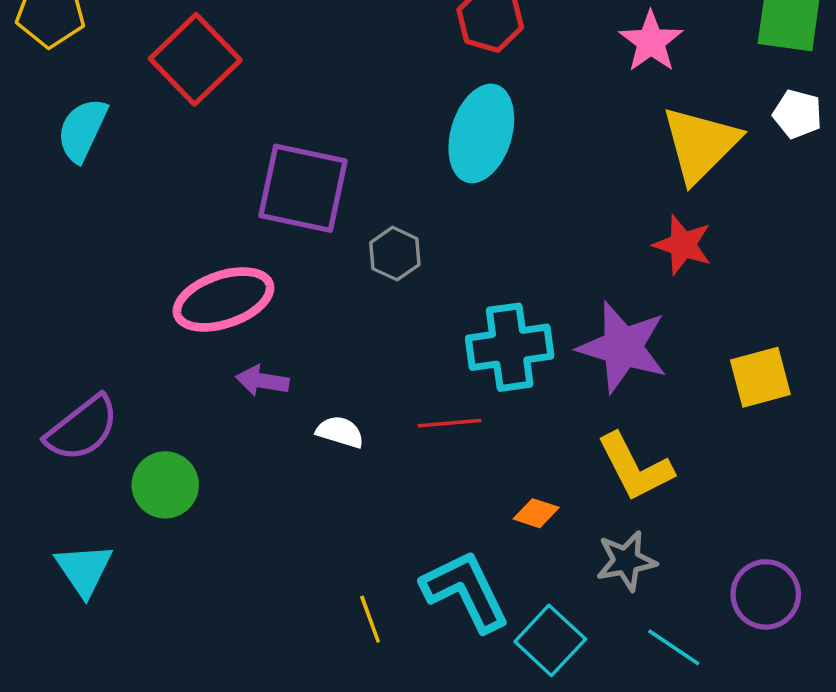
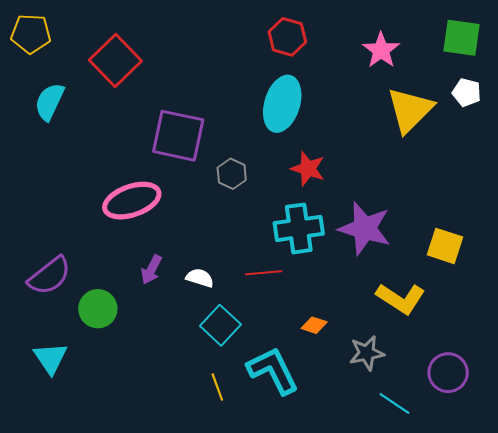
red star: (683, 245) -> (308, 169), moved
yellow square: (760, 377) -> (445, 246), turned 33
purple arrow: (262, 381) -> (151, 270), moved, turned -72
yellow L-shape: (635, 467) -> (401, 298), moved, turned -30
cyan square: (550, 640) -> (220, 325), moved

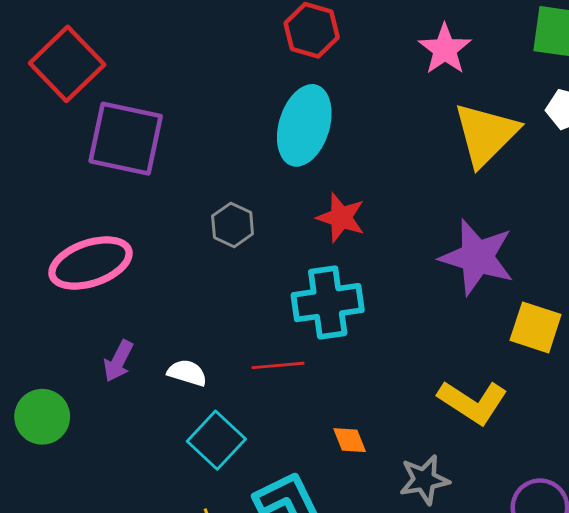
purple square: (178, 136) -> (126, 139), moved
purple star: (365, 228) -> (477, 257), moved
orange diamond: (314, 325) -> (350, 440), turned 50

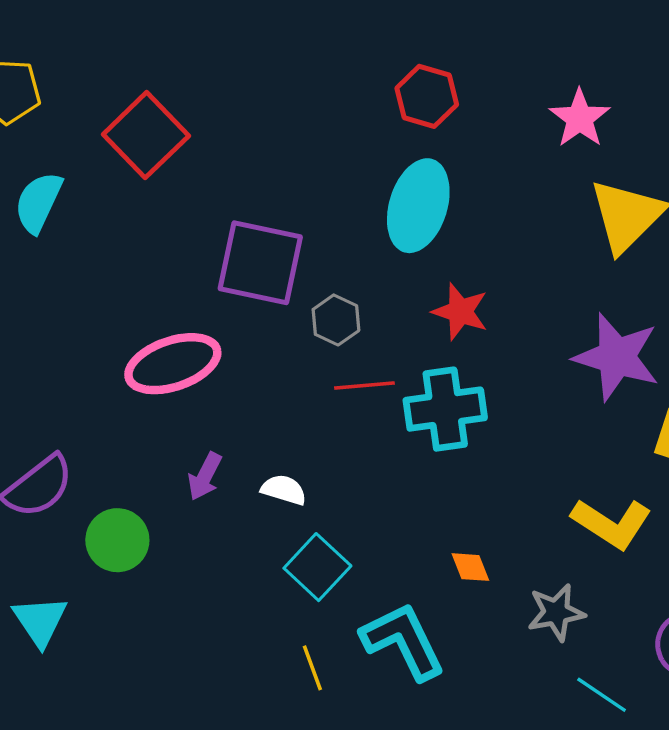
purple square: (126, 139) -> (260, 263), moved
red line: (278, 365) -> (364, 386), moved

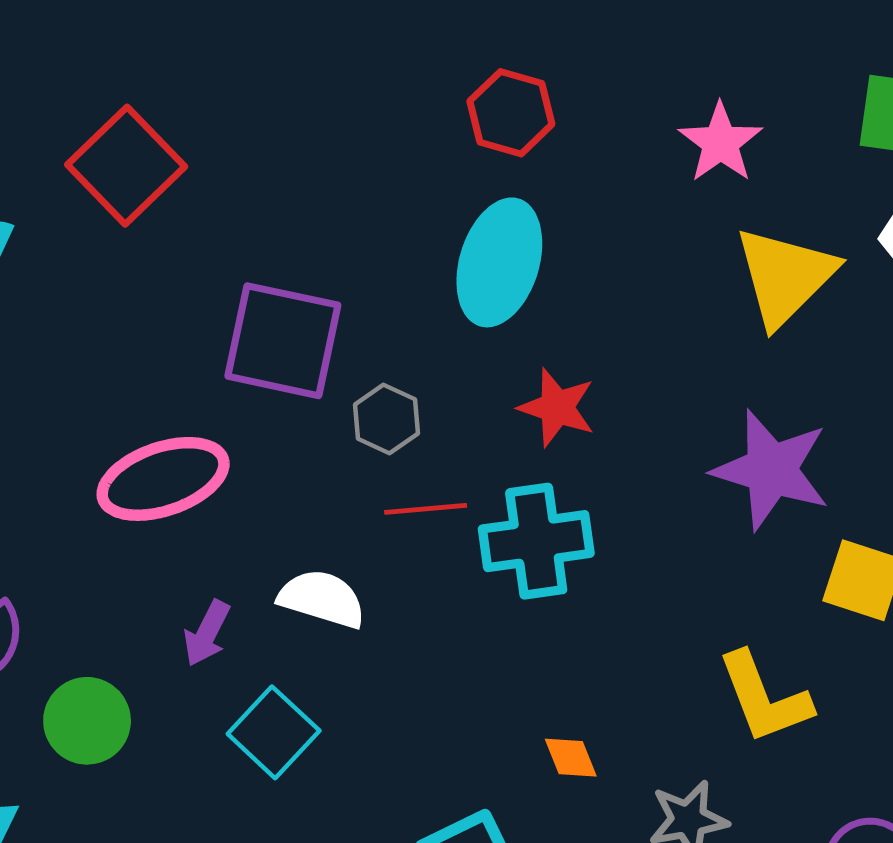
white semicircle: (284, 490) -> (322, 599), moved, size x1.4
yellow L-shape: (612, 523) -> (764, 698), turned 36
cyan square: (317, 567) -> (274, 732), moved

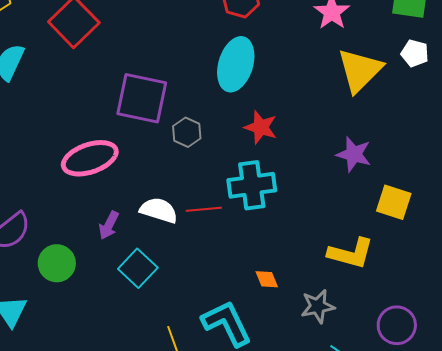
purple star: (771, 470) -> (354, 154), size x0.7
red line: (426, 509) -> (204, 209), moved
yellow L-shape: (764, 698) -> (351, 253), turned -54

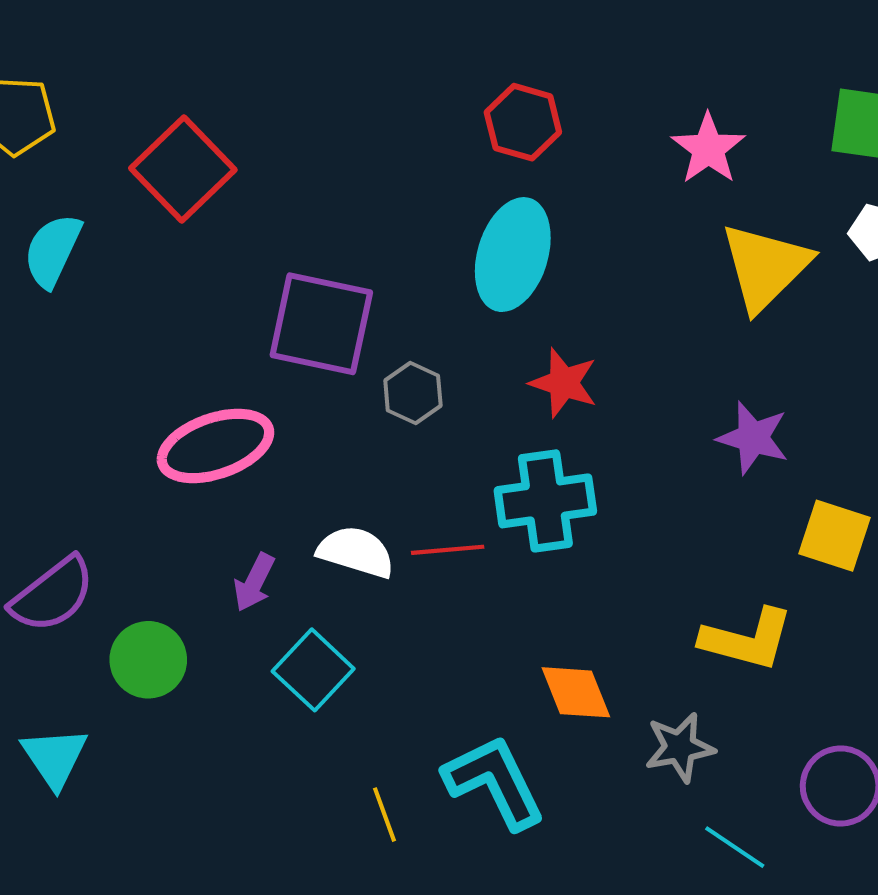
orange diamond: (267, 279) -> (576, 692), size x1.5

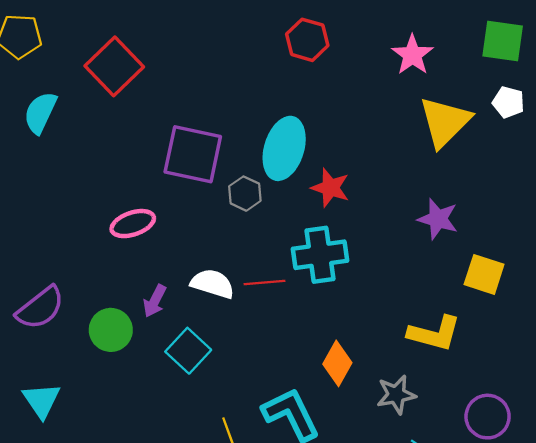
cyan ellipse: (513, 255) -> (284, 148), moved
pink ellipse: (215, 446) -> (133, 224), size x0.7
green circle: (148, 660) -> (111, 330), moved
orange diamond: (576, 692) -> (337, 363), turned 51

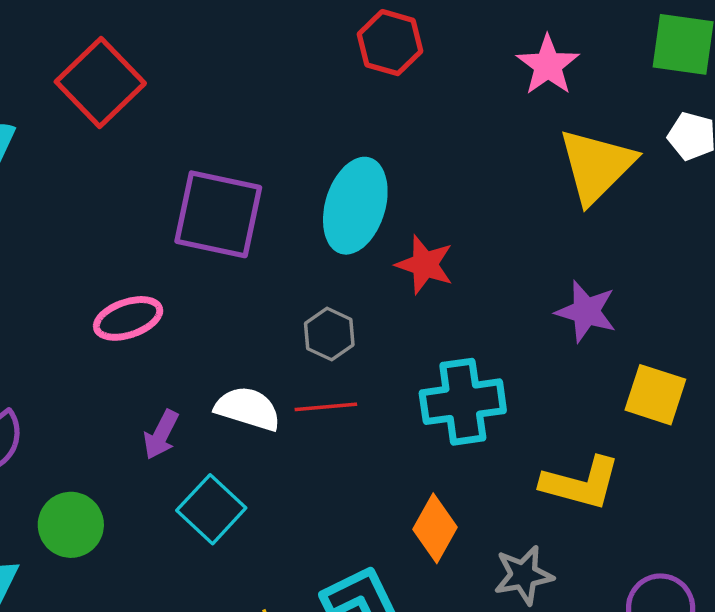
gray hexagon: (245, 194) -> (329, 334), moved
cyan cross: (320, 255) -> (463, 402), moved
green circle: (111, 330) -> (71, 525), moved

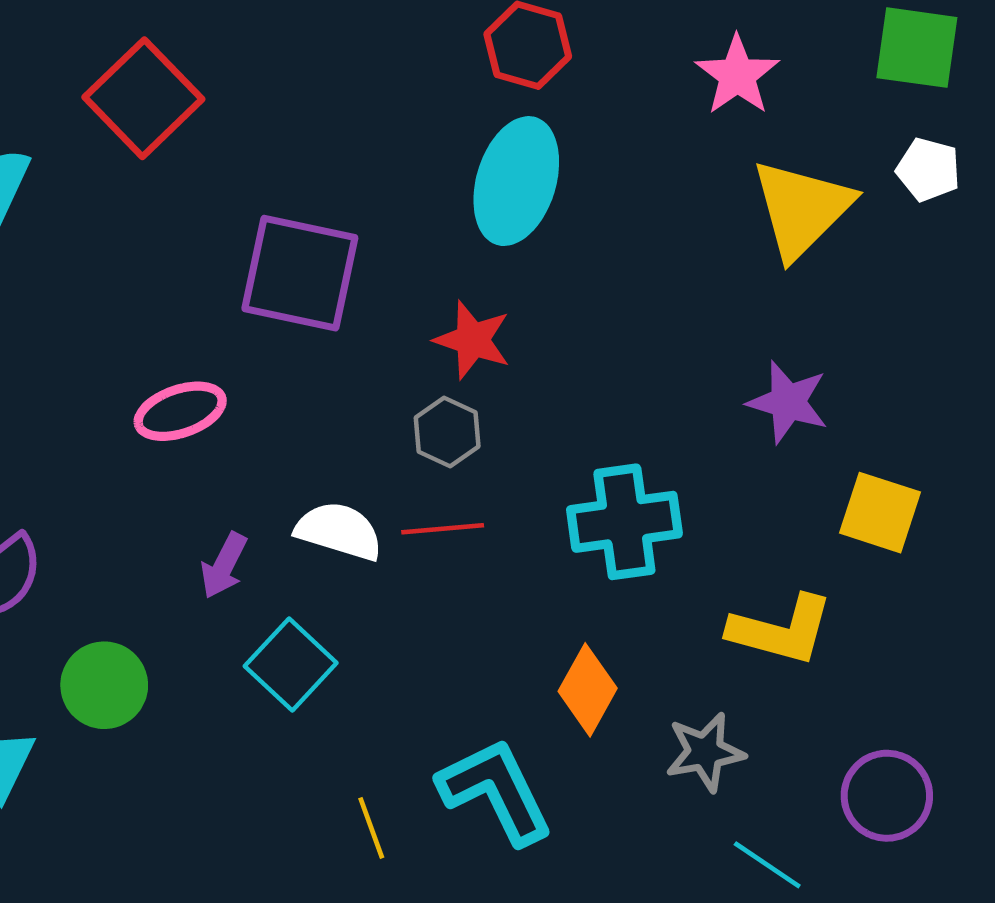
cyan ellipse: (355, 206) -> (516, 181), moved
red star: (425, 265) -> (473, 340), moved

